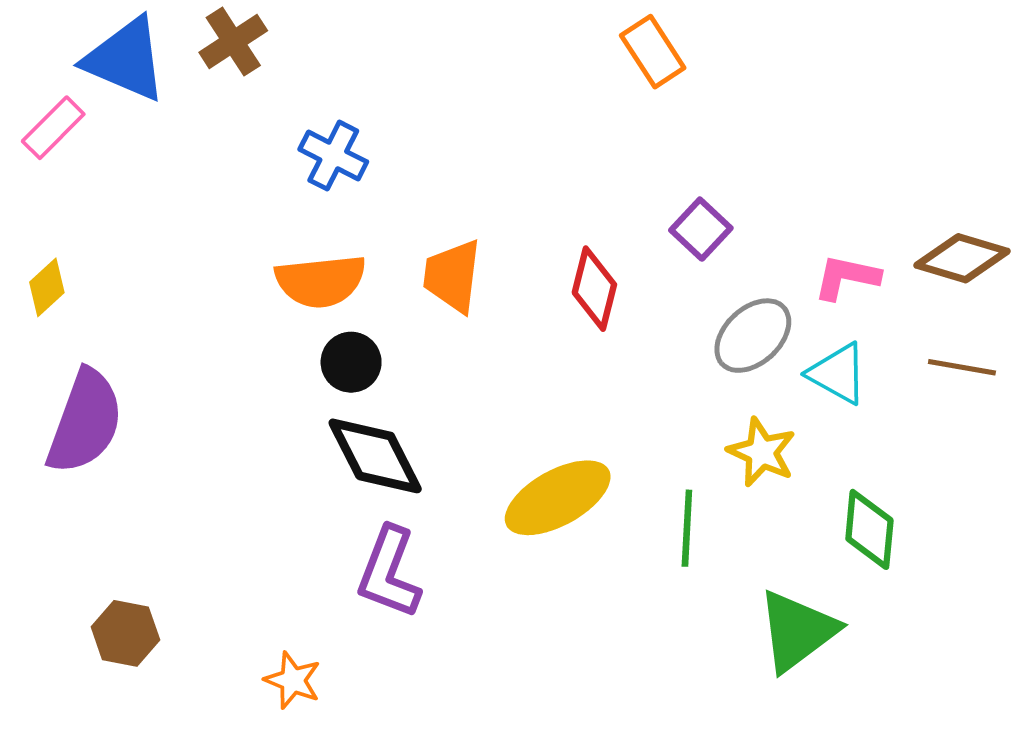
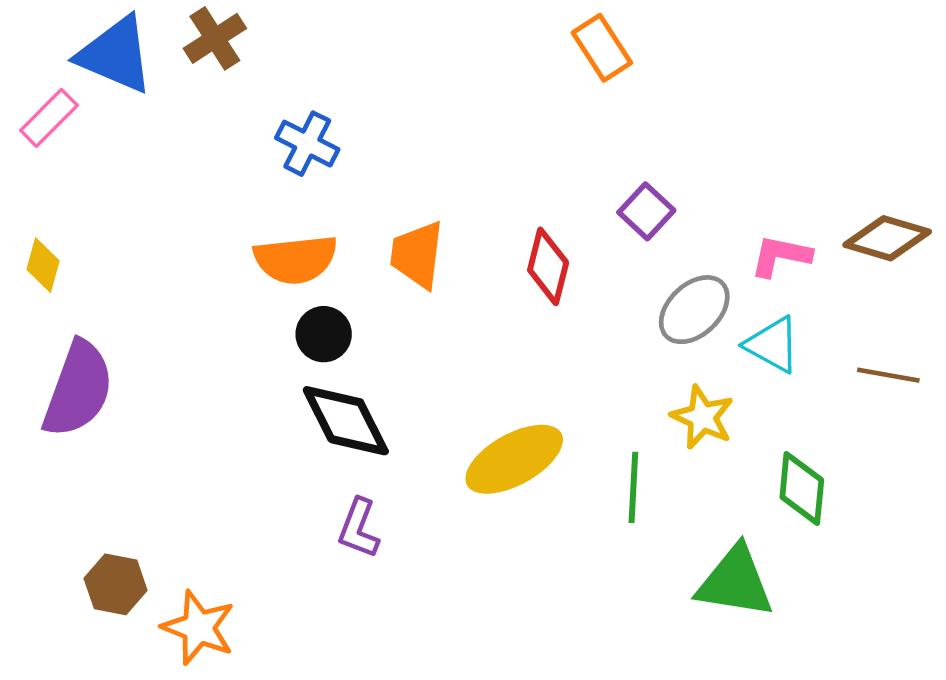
yellow diamond: (47, 287) -> (43, 265), turned -32
brown line: (962, 367) -> (888, 375), moved
purple L-shape: (389, 573) -> (359, 528), size x0.7
green triangle: (797, 631) -> (735, 582), turned 46
orange star: (293, 680) -> (199, 628), moved, size x1.4

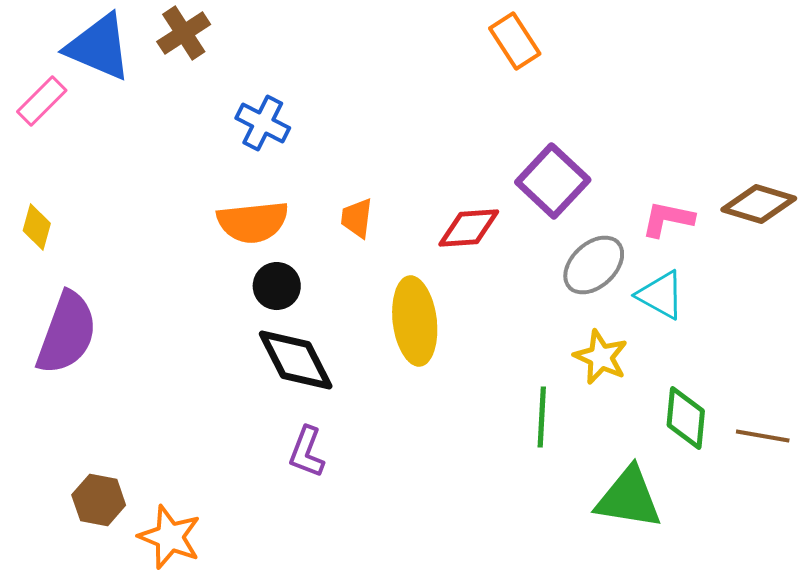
purple square: (646, 211) -> (553, 181), size x1.5
orange trapezoid: (417, 255) -> (357, 218), size x0.7
red diamond: (548, 266) -> (469, 228), turned 72
brown line: (888, 375) -> (763, 436), moved
yellow ellipse: (514, 459) -> (415, 321), moved, turned -68

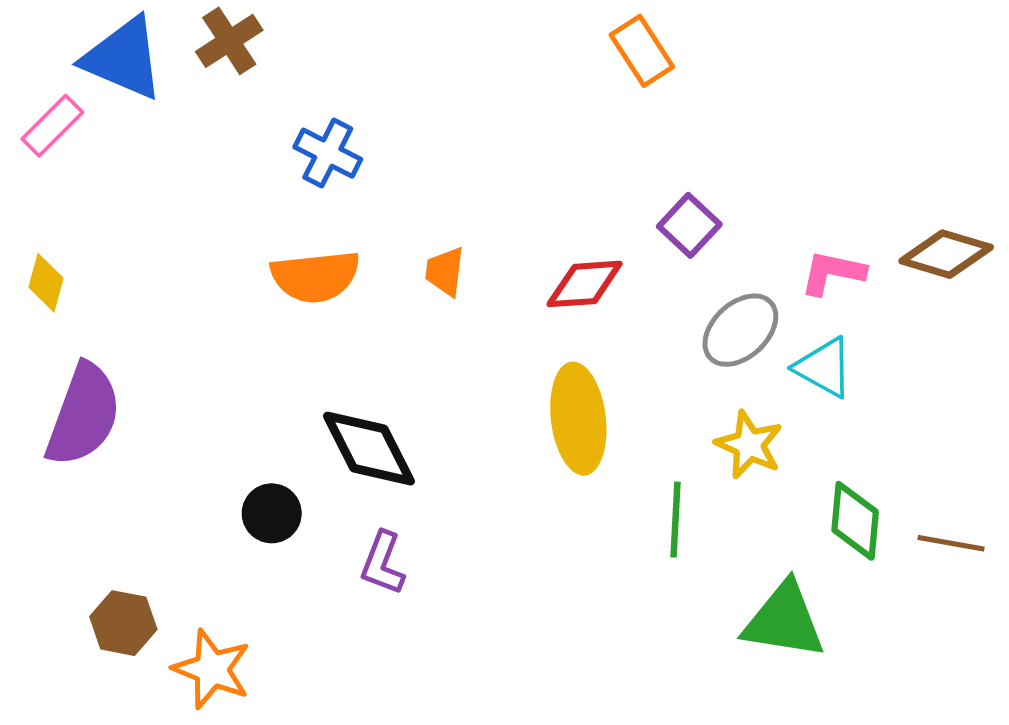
purple square: (553, 181) -> (689, 225), size x0.7
black circle: (277, 286) -> (272, 513), moved
yellow ellipse: (415, 321) -> (578, 419), moved

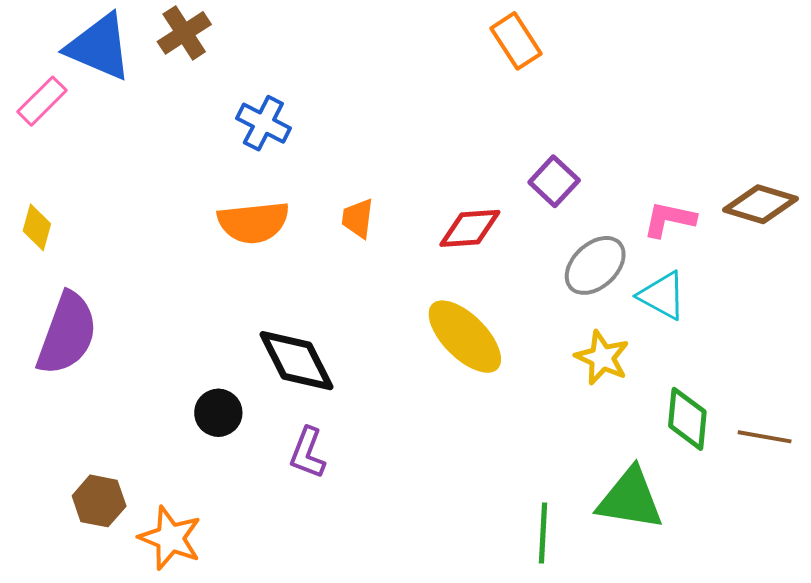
yellow ellipse: (578, 419) -> (465, 337), turned -38
green line: (676, 520) -> (543, 533), moved

